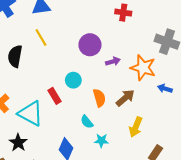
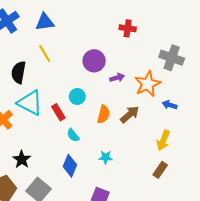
orange star: (143, 68) -> (148, 84), turned 30
orange semicircle: (99, 98) -> (103, 114), turned 30
cyan triangle: (31, 113) -> (30, 103), moved
cyan semicircle: (87, 122) -> (73, 135), moved
yellow arrow: (136, 127) -> (163, 141), moved

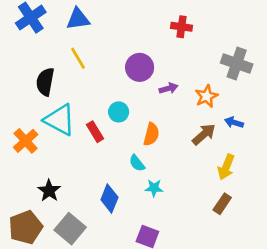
orange star: (148, 84) -> (206, 96), size x0.7
brown arrow: (130, 114) -> (204, 134), moved
cyan semicircle: (73, 135) -> (137, 163), moved

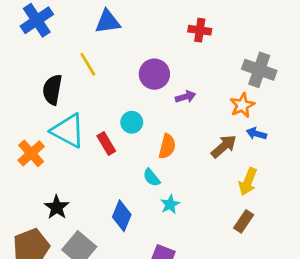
blue triangle: (78, 19) -> (108, 22), moved
orange star: (206, 96) -> (242, 105), moved
cyan star: (154, 188) -> (170, 204), turned -30

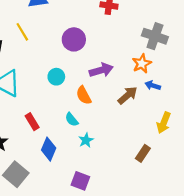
purple arrow: (186, 97) -> (101, 70), moved, size x1.5
red rectangle: (106, 143) -> (32, 122), moved
orange semicircle: (167, 146) -> (84, 95), turned 138
yellow arrow: (248, 182) -> (164, 123), moved

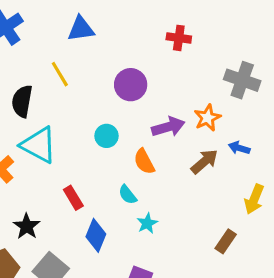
orange star: (142, 64) -> (207, 118), moved

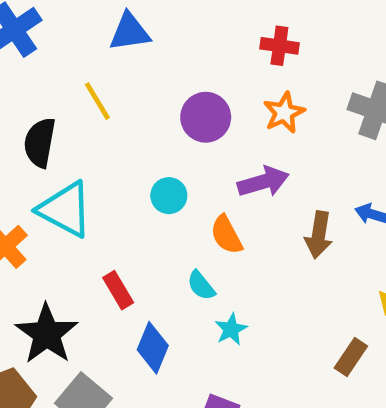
orange star: (207, 118) -> (284, 113), moved
brown arrow: (204, 162) -> (319, 235), turned 140
black star: (27, 226) -> (47, 334), size x1.5

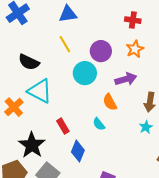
yellow line: (97, 101) -> (65, 44), moved
black semicircle: (40, 143) -> (29, 62), turned -75
cyan circle: (169, 196) -> (85, 73), moved, size x1.5
cyan star: (231, 329) -> (146, 127), moved

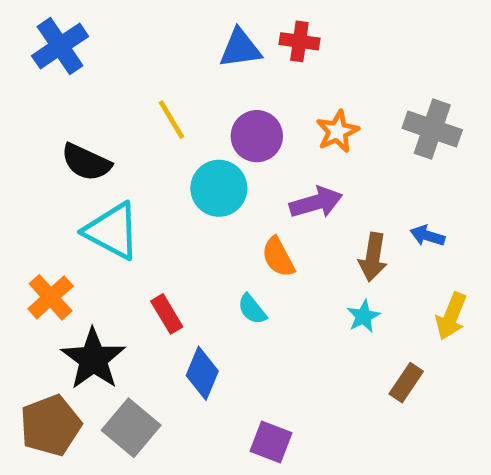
blue triangle: (68, 14) -> (240, 48), moved
red cross: (133, 20) -> (299, 41), moved
orange cross: (14, 107) -> (51, 297), moved

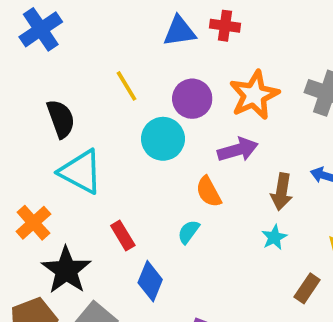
orange star: (337, 131) -> (254, 95), size x1.5
black semicircle: (86, 162) -> (61, 119), turned -135
cyan semicircle: (252, 309) -> (189, 232), turned 75

